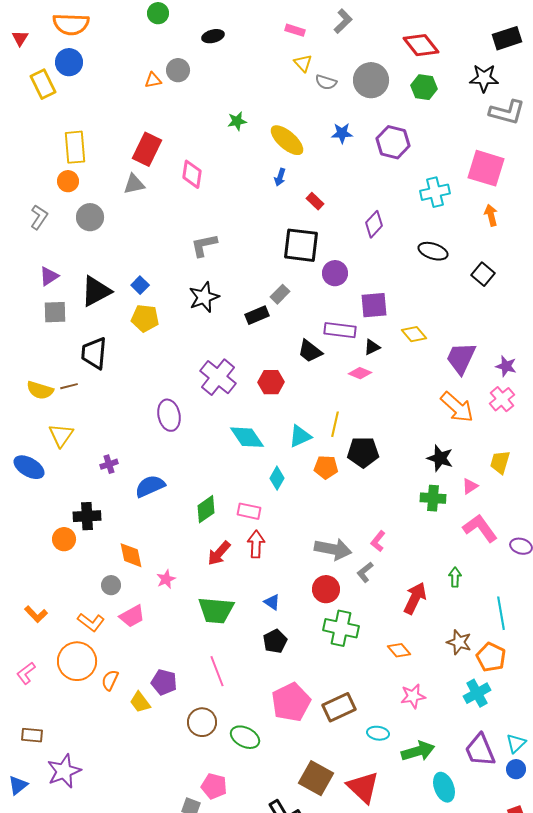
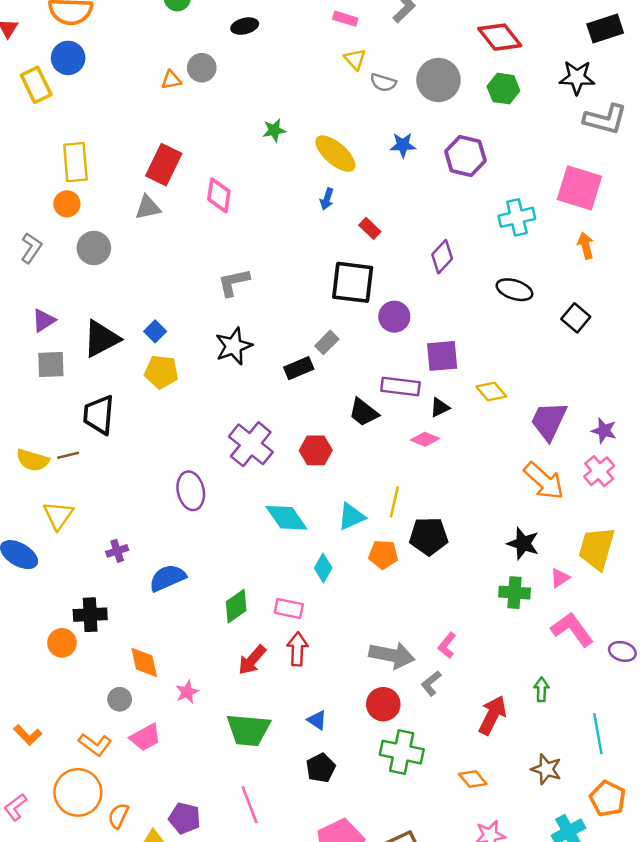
yellow trapezoid: (500, 462) -> (597, 548), size x1.5
orange pentagon: (491, 657) -> (608, 799), moved

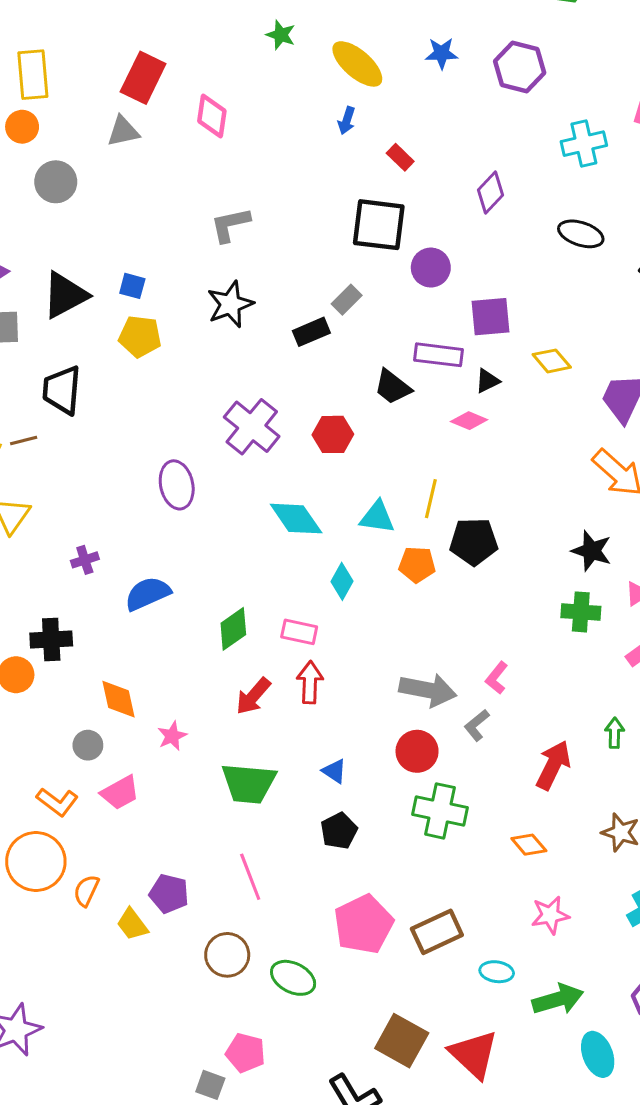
green star: (274, 130) -> (281, 35), turned 30
blue square: (155, 331) -> (132, 286), turned -30
cyan triangle: (351, 517) -> (377, 517), turned 32

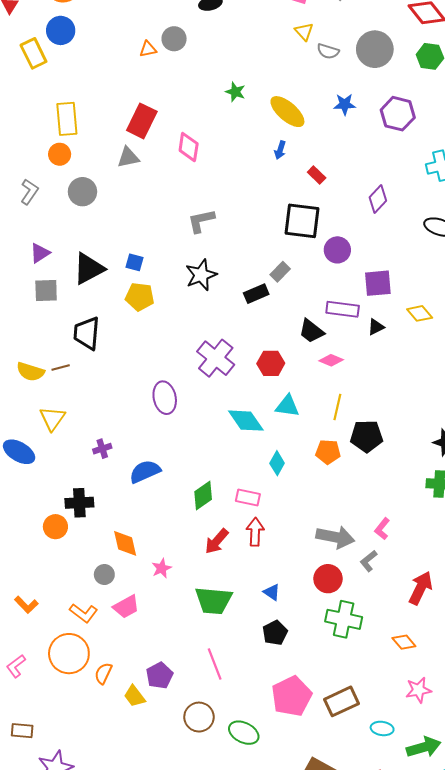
pink diamond: (469, 421) -> (331, 360), moved
cyan triangle: (377, 517) -> (287, 406), moved
purple pentagon: (169, 894) -> (159, 675), turned 30

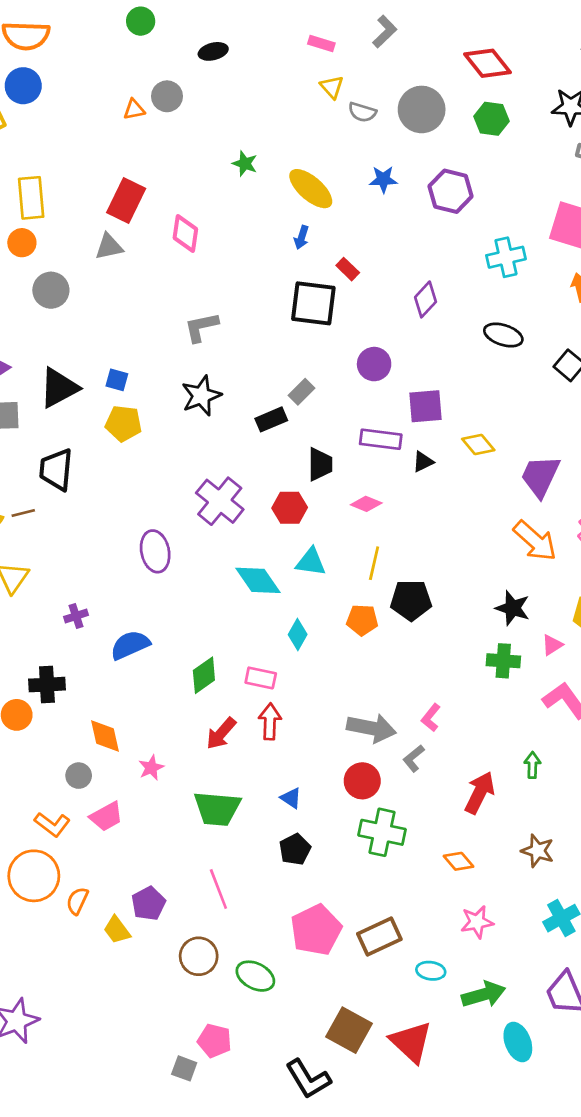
black square: (302, 221) -> (313, 303), moved
black trapezoid: (311, 331) -> (320, 464), moved, turned -128

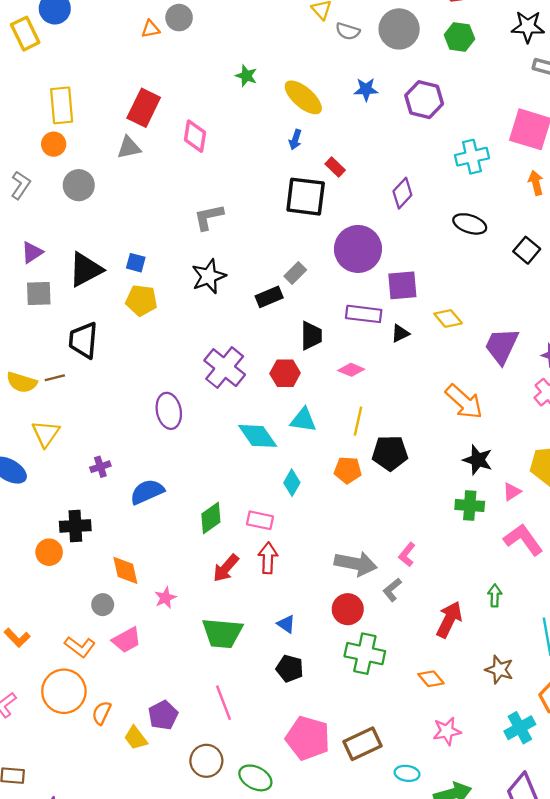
purple circle: (374, 364) -> (358, 249), size x1.6
orange arrow: (535, 541) -> (464, 402), moved
black pentagon: (295, 849) -> (290, 668), turned -30
pink pentagon: (316, 930) -> (308, 738), turned -30

